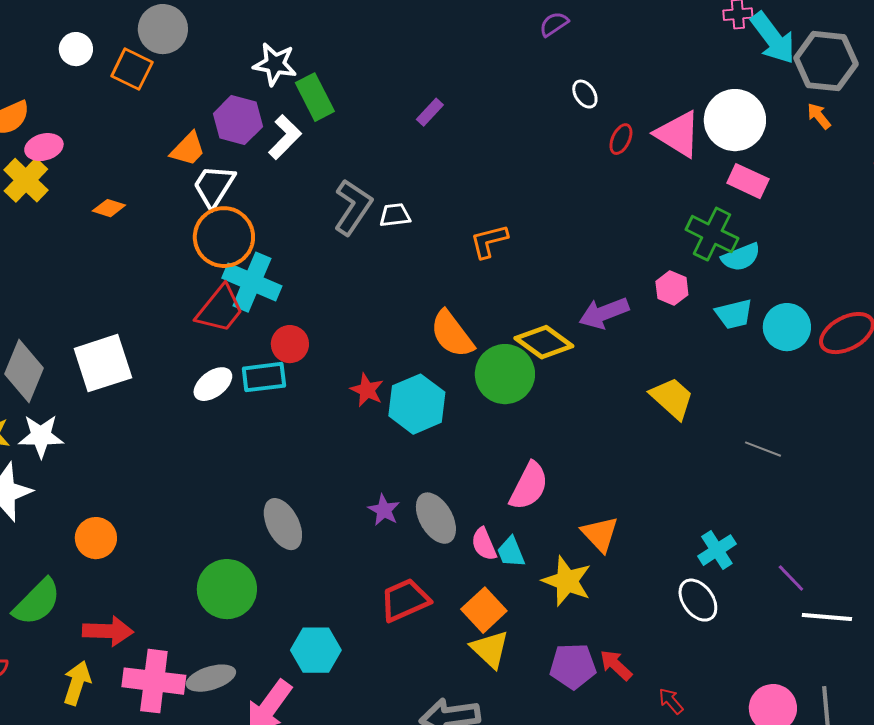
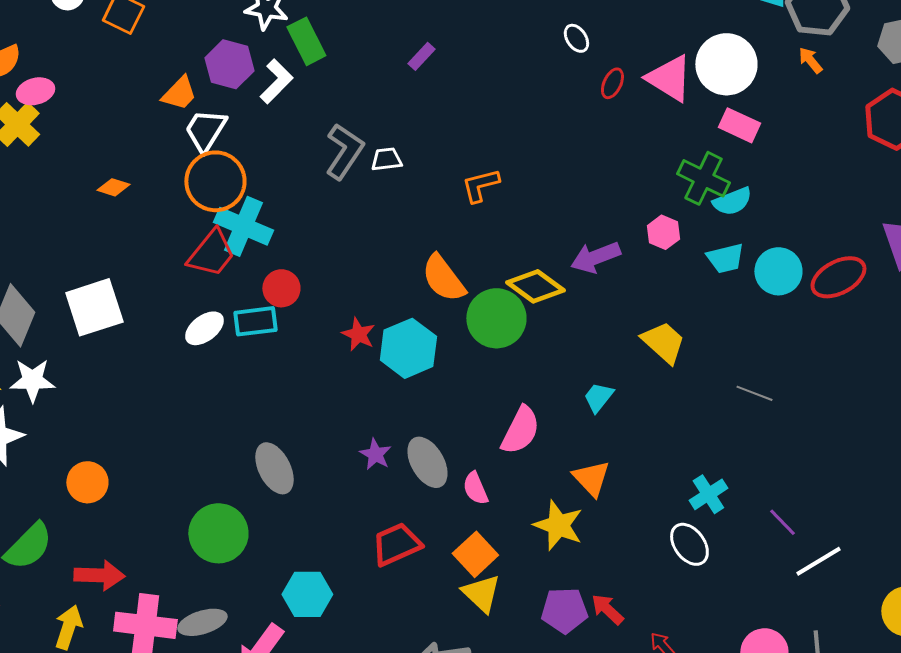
orange diamond: (109, 208) -> (113, 187), moved
cyan trapezoid: (511, 552) -> (598, 397), moved, turned 60
white line: (827, 617) -> (818, 561), turned -36

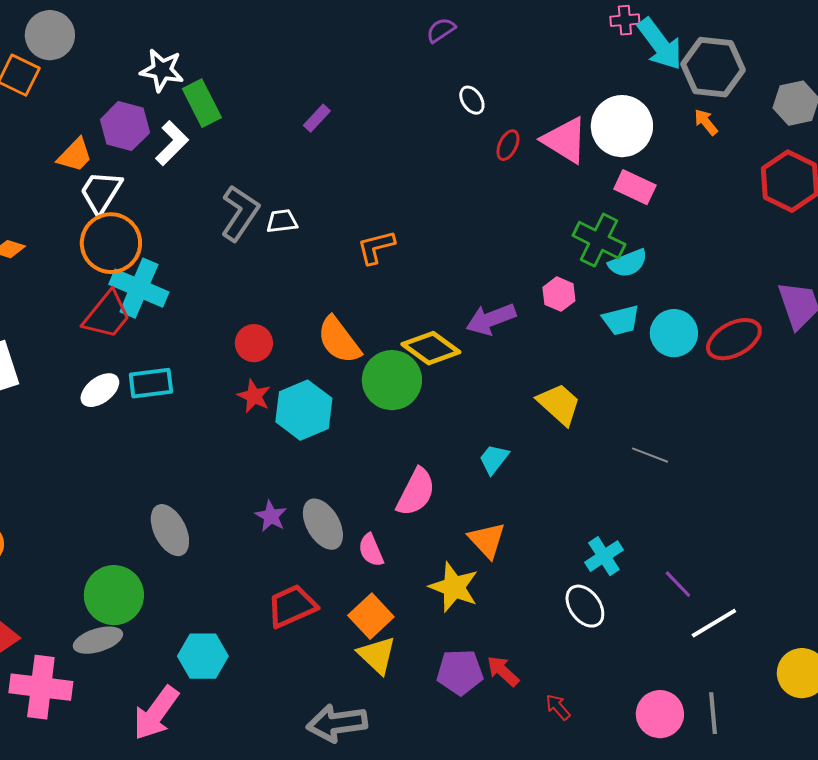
red circle: (281, 288) -> (254, 343), moved
gray ellipse: (202, 622) -> (98, 640), moved

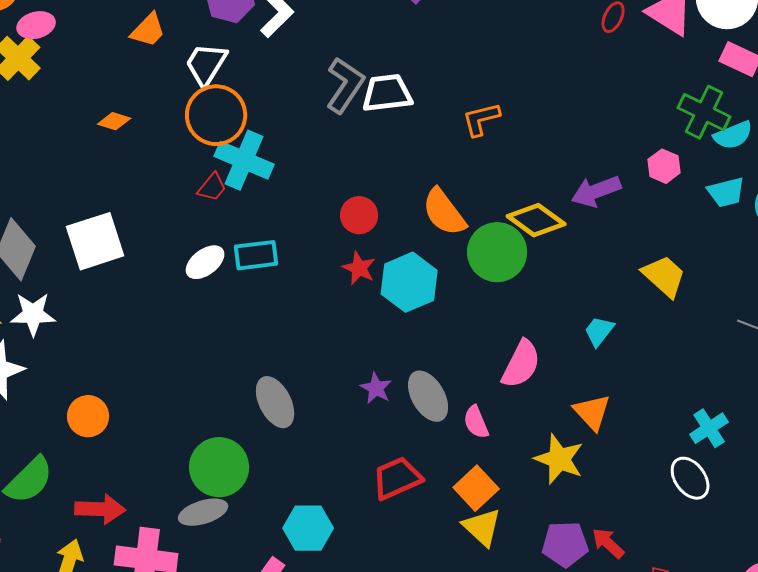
orange trapezoid: (75, 155) -> (148, 30), moved
white trapezoid: (282, 221) -> (387, 93), size x1.6
red trapezoid: (107, 315) -> (212, 187), size x0.6

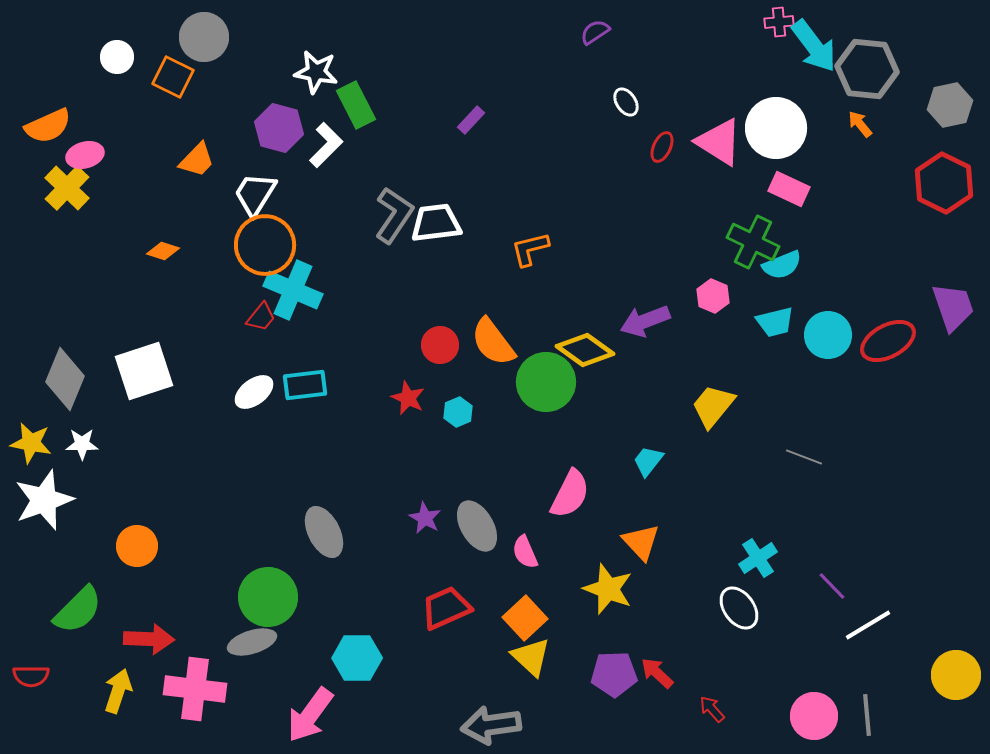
red circle: (359, 215) -> (440, 345), moved
yellow trapezoid: (664, 276) -> (713, 406), turned -93
cyan hexagon: (409, 282) -> (458, 412), size x0.5
white star: (33, 314) -> (82, 444), size x0.7

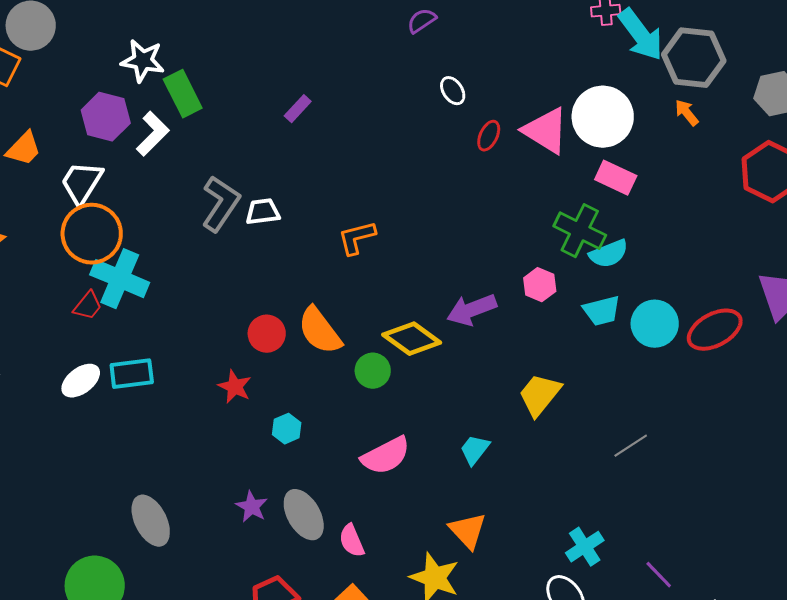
white trapezoid: (436, 223) -> (263, 212), size x0.7
green circle: (546, 382) -> (373, 371), size x0.6
cyan hexagon: (458, 412) -> (287, 429), moved
gray line: (804, 457) -> (631, 446), turned -54
pink semicircle: (570, 494) -> (386, 456), moved, turned 36

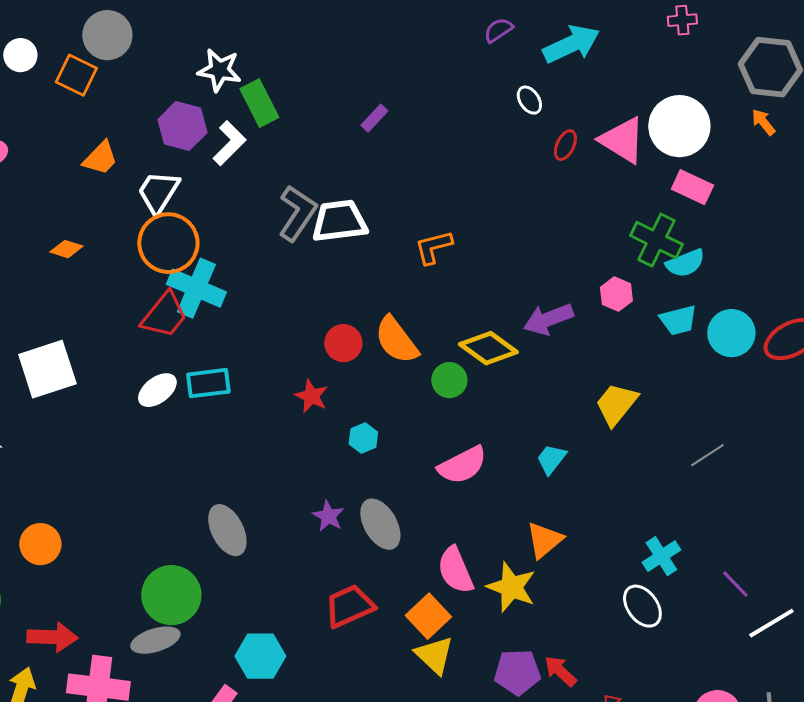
cyan arrow: (641, 35) -> (571, 44), moved, turned -78
white trapezoid: (263, 212) -> (339, 221), size x1.6
red trapezoid: (88, 306) -> (164, 315), size x1.6
orange triangle: (468, 531) -> (544, 540), turned 33
pink semicircle: (352, 541) -> (455, 570), moved, size x1.4

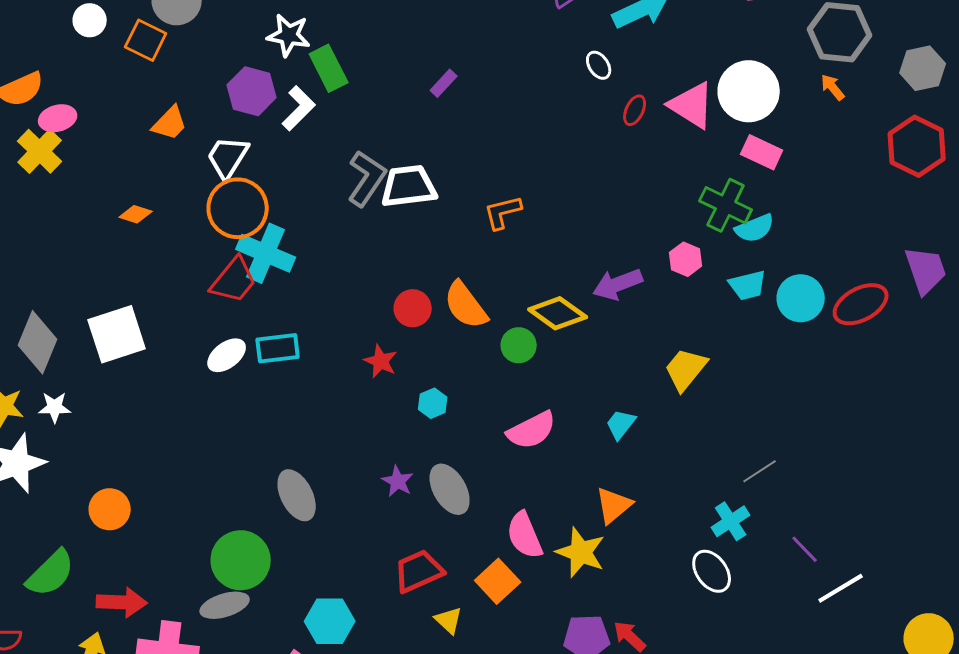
gray line: (707, 455) -> (760, 471), moved
yellow triangle: (434, 655) -> (449, 620), moved, size x0.7

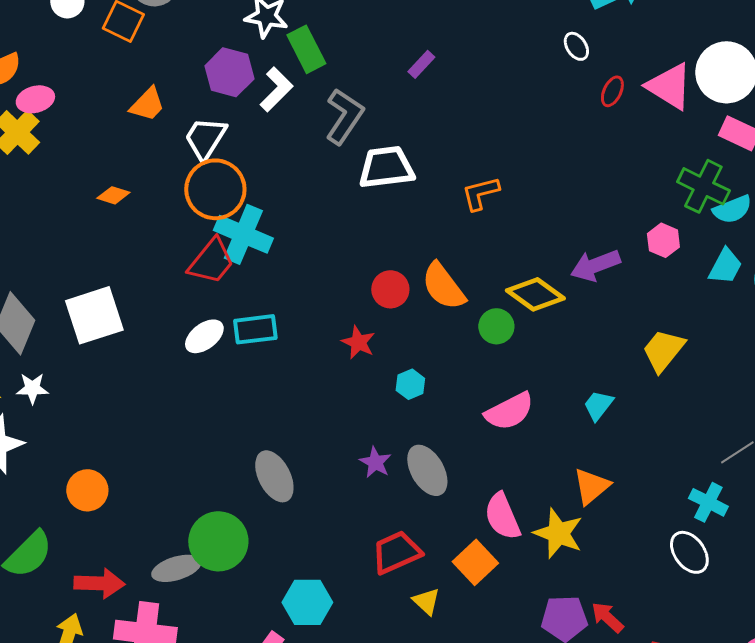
gray L-shape: (367, 178) -> (344, 116), moved
cyan trapezoid: (748, 285) -> (725, 266), turned -48
cyan cross: (731, 521) -> (708, 502), turned -30
gray ellipse: (225, 605) -> (176, 568), moved

